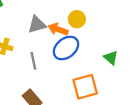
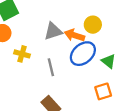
green triangle: (111, 58) -> (109, 61), moved
orange square: (85, 87) -> (103, 91), size x0.7

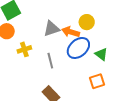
yellow cross: (22, 54) -> (24, 49), turned -32

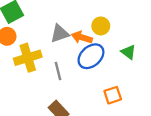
yellow cross: (24, 49) -> (28, 58), size x1.6
green triangle: (101, 54) -> (128, 52), moved

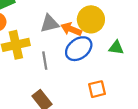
yellow circle: (101, 26) -> (91, 19), size x1.5
green triangle: (128, 52) -> (116, 48), turned -35

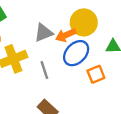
orange arrow: (71, 29) -> (66, 35), turned -36
orange square: (97, 89) -> (96, 74), moved

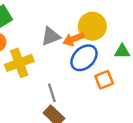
gray line: (44, 70) -> (52, 93), moved

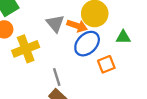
gray triangle: (51, 36) -> (55, 23), turned -48
orange arrow: (74, 39) -> (77, 26), turned -138

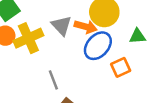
yellow cross: (26, 49) -> (28, 38), moved
gray line: (57, 77) -> (53, 80), moved

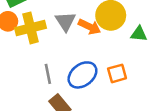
green triangle: (138, 36) -> (139, 34), moved
blue ellipse: (98, 46) -> (82, 75), moved

